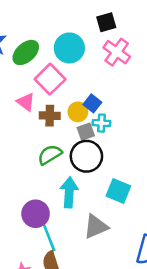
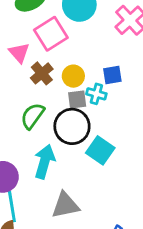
blue square: (92, 103) -> (112, 75), moved, turned 30
brown cross: (50, 116) -> (42, 73), turned 36
green semicircle: (50, 155) -> (32, 116), turned -35
cyan square: (118, 191) -> (100, 150), moved

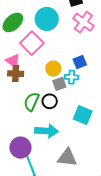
brown cross: (42, 73) -> (16, 74), moved, turned -35
black circle: (72, 126) -> (50, 101), moved, size x0.6
cyan arrow: (45, 162) -> (47, 131), turned 90
gray triangle: (65, 205) -> (67, 157), turned 30

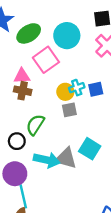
pink triangle: (13, 61) -> (22, 76), turned -49
cyan cross: (72, 77) -> (77, 88), moved, turned -32
black circle: (50, 101) -> (17, 141), moved
gray triangle: (67, 157) -> (66, 158), moved

